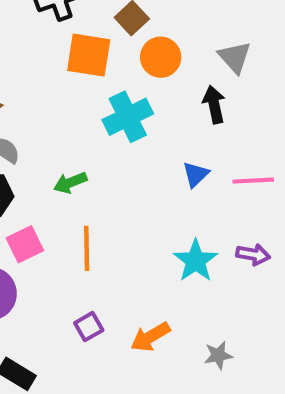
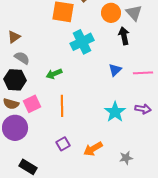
orange circle: (161, 57) -> (111, 13), moved

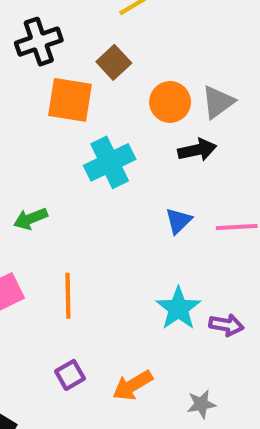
gray triangle: (134, 13) -> (218, 102), turned 36
black arrow: (124, 36) -> (197, 150), turned 90
green arrow: (54, 74) -> (30, 219), moved
purple arrow: (143, 109) -> (226, 325), moved

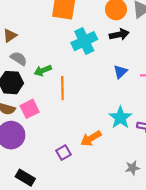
black arrow: (197, 150) -> (119, 34), moved
orange line: (68, 296) -> (62, 88), moved
orange arrow: (133, 385) -> (91, 138), moved

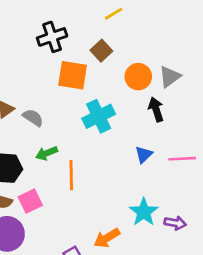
black arrow: (119, 34) -> (156, 109), moved, turned -96
gray semicircle: (19, 59) -> (33, 118), moved

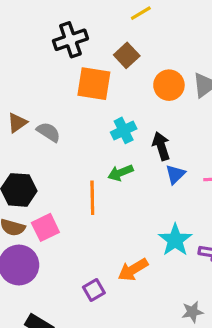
black arrow: (156, 109) -> (161, 146), moved
cyan cross: (99, 116) -> (124, 130), size x0.7
green arrow: (47, 153) -> (120, 173), moved

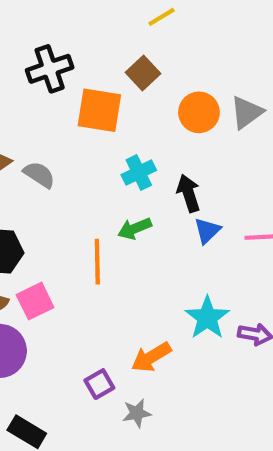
black cross: (70, 40) -> (50, 69), moved
gray star: (192, 312) -> (137, 413), moved

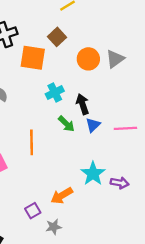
green arrow: (135, 229) -> (66, 124), moved, turned -114

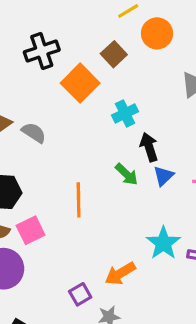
orange square: (33, 58) -> (80, 83), turned 36
orange circle: (88, 59) -> (157, 33), moved
cyan cross: (55, 93) -> (125, 113), moved

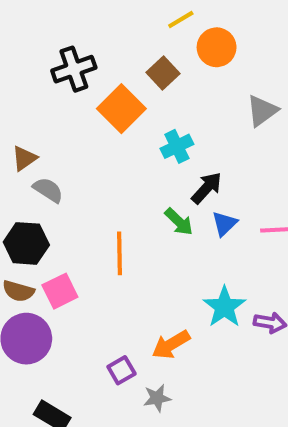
gray semicircle: (34, 133) -> (48, 190), moved
black arrow: (149, 147) -> (207, 188), turned 60

